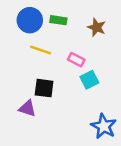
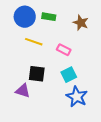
cyan square: (89, 80) -> (69, 75), moved
blue star: (104, 126) -> (77, 97), moved

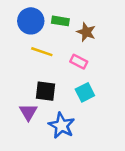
brown star: (81, 23) -> (86, 32), moved
purple triangle: (23, 91) -> (28, 112), turned 42
blue star: (77, 97) -> (62, 126), moved

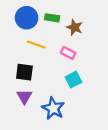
black square: (46, 91) -> (24, 72), moved

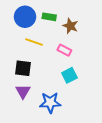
blue star: (53, 108) -> (50, 103), turned -30

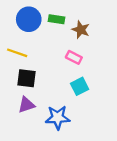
yellow line: (34, 42) -> (17, 53), moved
purple triangle: (23, 91) -> (26, 105), turned 42

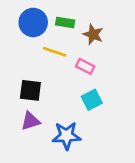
yellow line: (17, 53) -> (54, 52), moved

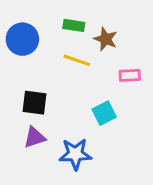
blue circle: (33, 22) -> (22, 39), moved
yellow line: (54, 52) -> (77, 60), moved
pink rectangle: (85, 66) -> (130, 75), moved, turned -30

